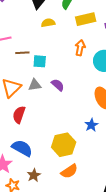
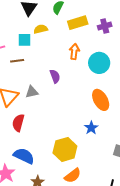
cyan square: (40, 61) -> (24, 40), moved
purple semicircle: (58, 85) -> (55, 76), moved, turned 32

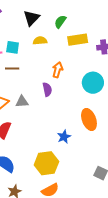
cyan square: (24, 40) -> (13, 47), moved
orange arrow: (74, 52) -> (58, 70), moved
blue star: (91, 128) -> (64, 137), moved

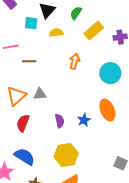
yellow rectangle: (78, 40) -> (94, 31), turned -30
cyan square: (13, 47) -> (31, 23), moved
purple semicircle: (47, 89) -> (60, 121), moved
blue star: (64, 137) -> (84, 120), moved

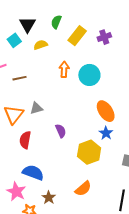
cyan square: (31, 23) -> (14, 40), turned -32
cyan circle: (110, 73) -> (89, 75), moved
blue star: (84, 120) -> (106, 133), moved
yellow hexagon: (66, 155) -> (89, 152), moved

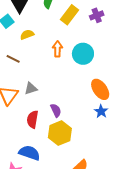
yellow semicircle: (41, 45) -> (27, 35), moved
brown line: (20, 78) -> (13, 59), turned 40
red semicircle: (25, 140) -> (33, 119), moved
yellow hexagon: (89, 152) -> (60, 133), moved

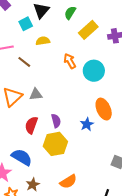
orange arrow: (57, 49) -> (70, 61), turned -42
blue star: (101, 111) -> (87, 124), moved

